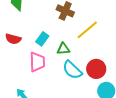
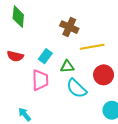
yellow line: (87, 30) -> (92, 47), turned 30
red circle: (96, 69) -> (104, 75), moved

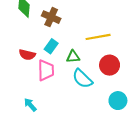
brown cross: (69, 27) -> (51, 17), moved
red semicircle: (15, 56) -> (27, 55), moved

